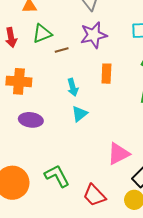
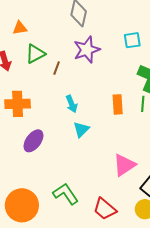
brown line: (62, 50) -> (57, 68), turned -48
orange rectangle: (106, 74) -> (118, 104), moved
purple ellipse: (31, 120) -> (33, 141), turned -55

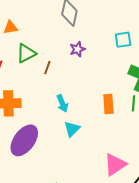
purple star: (87, 50) -> (77, 49), size x0.6
purple ellipse: (33, 141) -> (24, 140), size x1.4

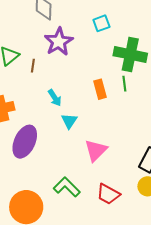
purple star: (77, 49) -> (59, 42), size x1.8
pink triangle: (115, 164) -> (96, 150), moved

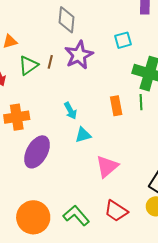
brown line: (33, 66) -> (50, 62), moved
cyan triangle: (69, 121) -> (83, 135), turned 36
green L-shape: (67, 187) -> (76, 216), moved

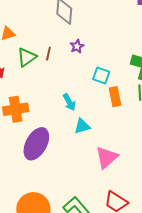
cyan square: (123, 40) -> (101, 76), moved, turned 36
purple star: (79, 55) -> (77, 46), size x0.5

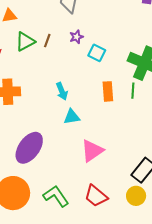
cyan square: (101, 76) -> (97, 53), moved
purple ellipse: (36, 144) -> (29, 148), moved

